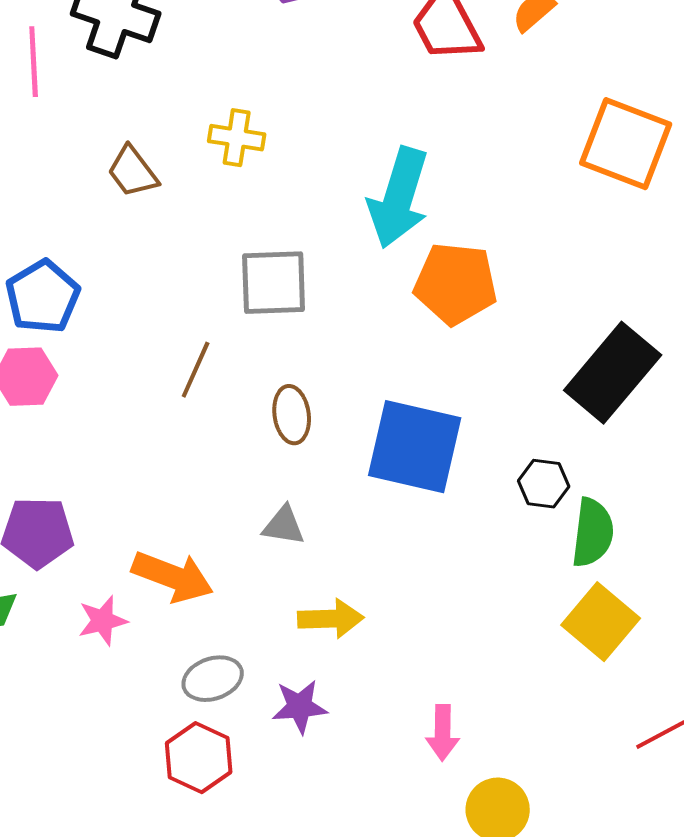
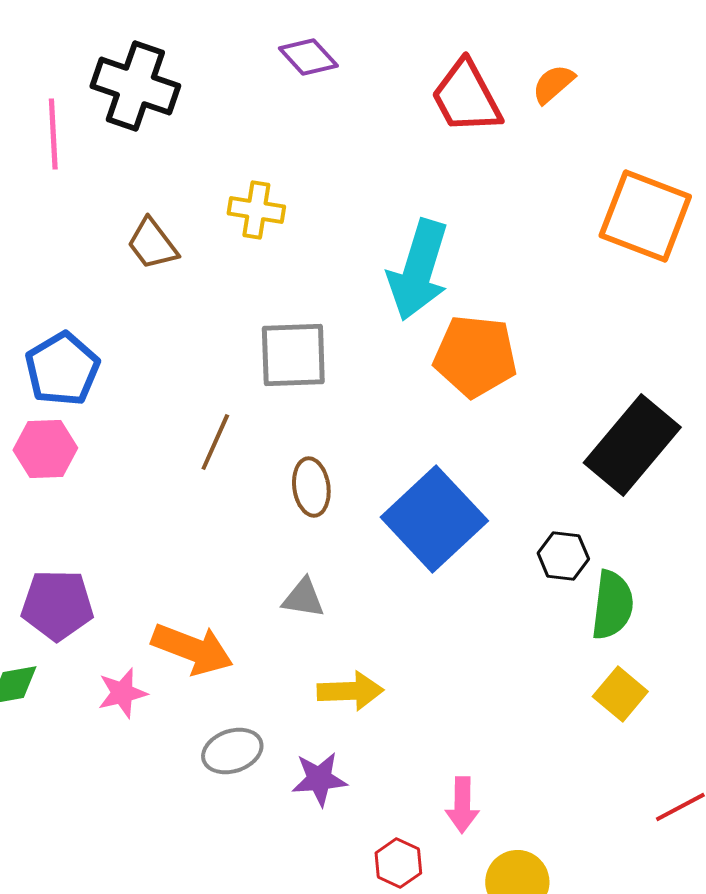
blue square: (415, 447) -> (434, 519), turned 34
yellow square: (601, 622) -> (620, 694), size x0.7
red hexagon: (199, 758) -> (398, 863), moved, size x0.7

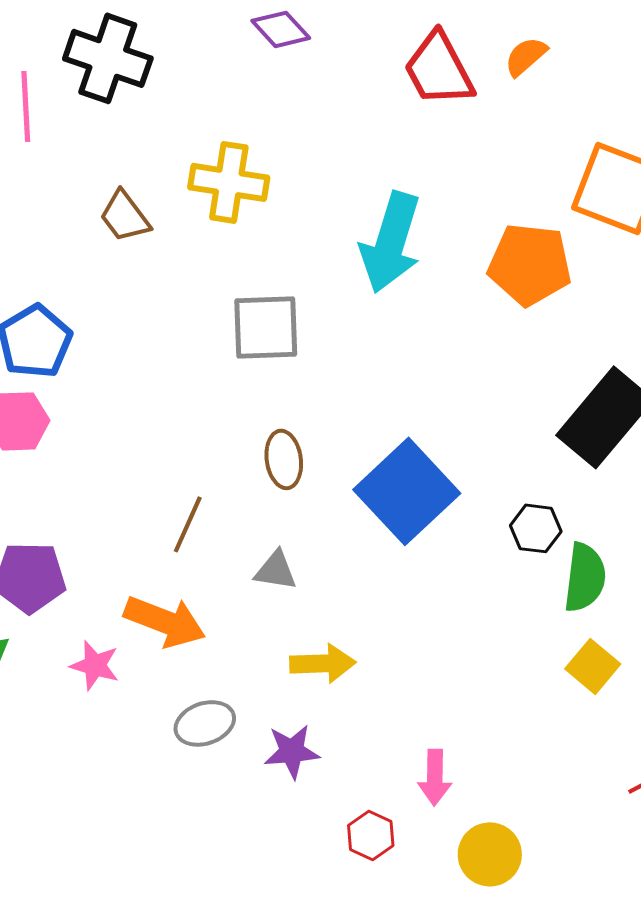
yellow cross: (256, 210) -> (229, 182), size x1.4
orange pentagon: (475, 356) -> (530, 264), moved
brown line: (215, 442) -> (188, 524), moved
pink star: (122, 693) -> (95, 665), turned 30

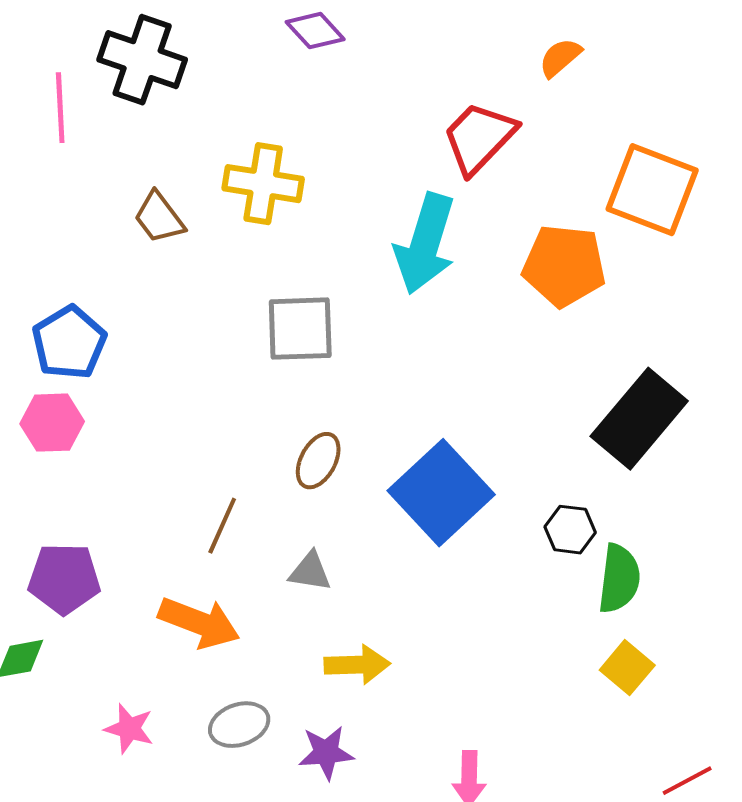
red trapezoid: (439, 69) -> (479, 138), moved, turned 72
brown ellipse: (284, 459) -> (318, 461), turned 36
pink star: (95, 665) -> (129, 729), moved

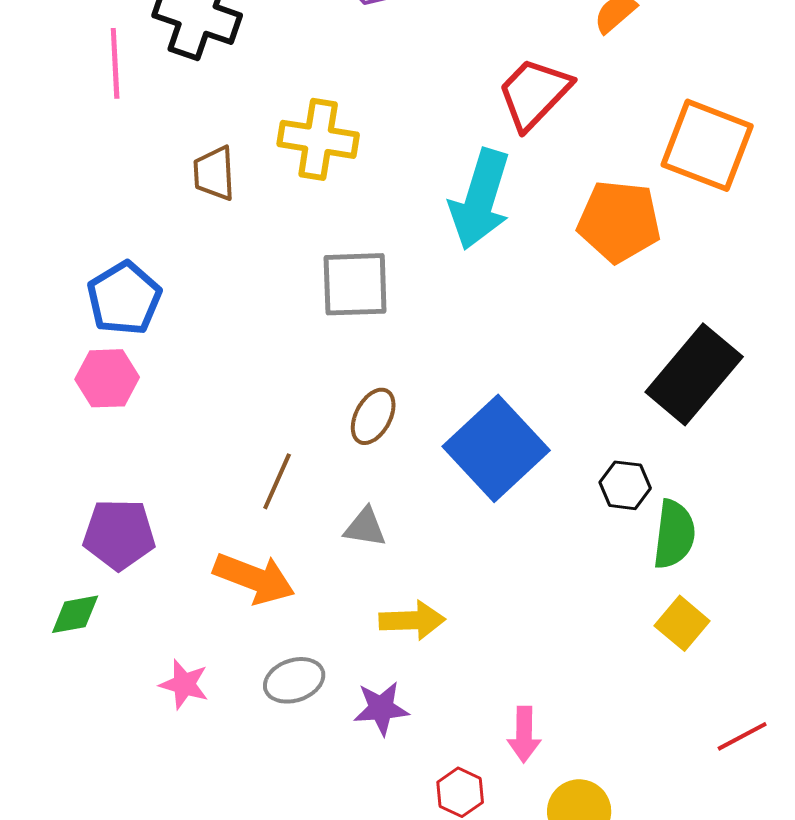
brown trapezoid: (159, 218) -> (214, 173), turned 34

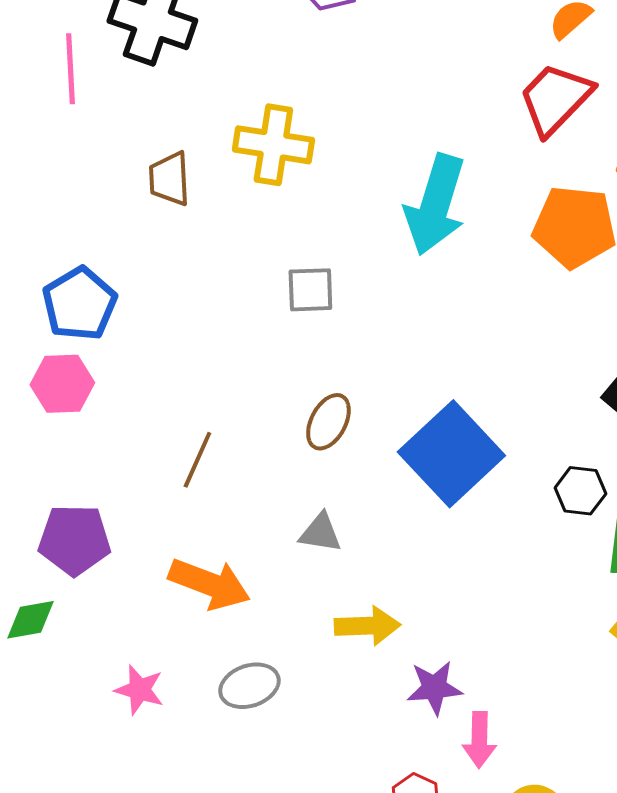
red trapezoid: (534, 93) -> (555, 99), moved
gray square: (355, 284) -> (310, 290), size x0.7
brown line: (277, 481) -> (197, 460), moved
purple star: (381, 708) -> (434, 688), moved

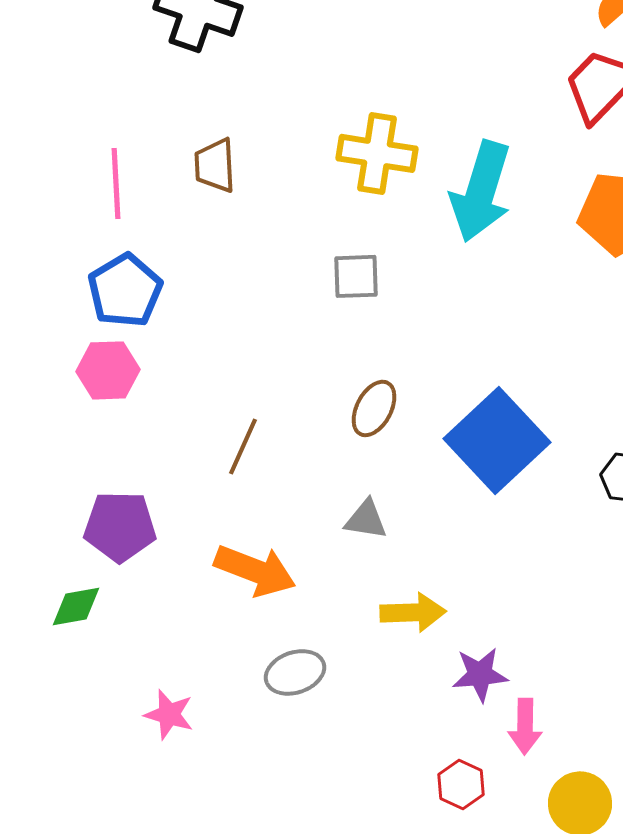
pink line: (70, 69) -> (116, 183), moved
yellow cross: (273, 145) -> (377, 153), moved
pink star: (139, 690) -> (169, 714), moved

